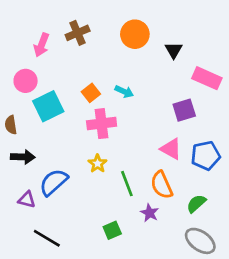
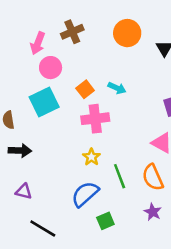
pink circle: (26, 81) -> (51, 68), moved
blue semicircle: (54, 182) -> (85, 194), moved
purple star: (150, 213) -> (153, 212), moved

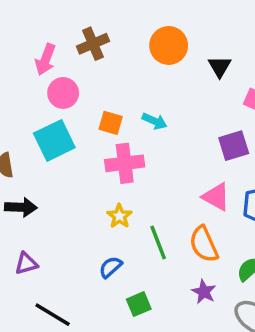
orange square: (85, 89) -> (111, 123), turned -36
purple triangle: (24, 191) -> (26, 264), turned -30
blue semicircle: (85, 194) -> (111, 267), size x0.6

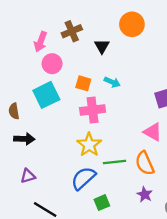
orange circle: (169, 45) -> (132, 24), moved
black triangle: (220, 67) -> (102, 46), moved
yellow star: (119, 216) -> (89, 145), size x1.5
green line: (158, 242) -> (115, 162), turned -75
blue semicircle: (111, 267) -> (83, 178), size x1.6

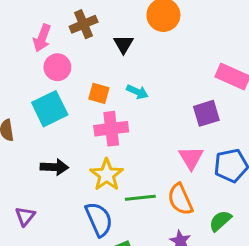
pink triangle: (153, 132) -> (191, 158), turned 30
black arrow: (24, 139) -> (54, 167), moved
purple triangle: (28, 176) -> (25, 216), turned -35
blue semicircle: (83, 178) -> (99, 219), turned 108

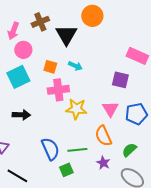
black triangle: (123, 44) -> (66, 35), size x1.6
purple square: (206, 113) -> (120, 80), turned 30
yellow star: (107, 175) -> (76, 109), moved, turned -30
green line: (140, 198) -> (77, 150), moved

